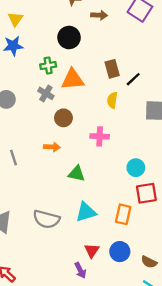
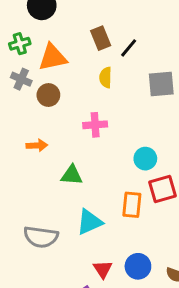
brown circle: (63, 118) -> (48, 95), moved
orange rectangle: (123, 214) -> (132, 205), moved

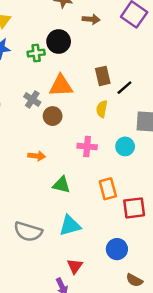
green cross: (20, 44) -> (36, 53), moved
cyan circle: (145, 159) -> (125, 146), moved
orange rectangle: (132, 205) -> (108, 189), moved, turned -30
blue circle: (138, 266) -> (117, 249), moved

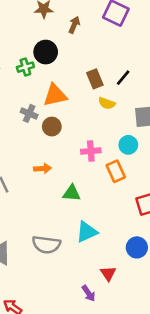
brown arrow: (91, 19) -> (74, 25), turned -63
black line: (124, 88) -> (123, 78), moved
yellow semicircle: (102, 109) -> (107, 103), moved, turned -70
orange rectangle: (108, 189) -> (116, 171), moved
red triangle: (75, 266) -> (108, 273), moved

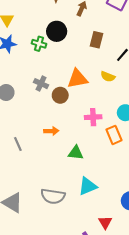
green cross: (25, 67) -> (39, 44), turned 32
brown rectangle: (95, 79) -> (97, 40), moved, turned 35
orange triangle: (55, 95) -> (77, 79), moved

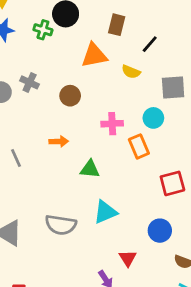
orange triangle: (77, 79) -> (94, 55), moved
gray cross: (41, 84) -> (30, 82), moved

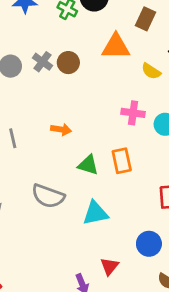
brown circle: (70, 96) -> (68, 63), moved
pink cross: (112, 124) -> (133, 113), moved
orange rectangle: (139, 146) -> (122, 161), moved
gray semicircle: (61, 225) -> (48, 196), moved

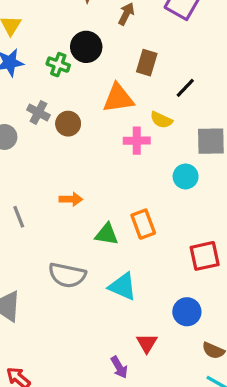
gray cross: (42, 62) -> (38, 112), moved
pink cross: (133, 113) -> (137, 141), moved
cyan triangle: (95, 213) -> (123, 286), turned 44

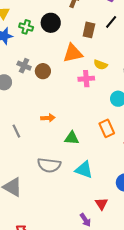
green cross: (58, 65) -> (26, 27), moved
black line: (185, 88) -> (111, 22), moved
orange rectangle: (143, 224) -> (107, 128), moved

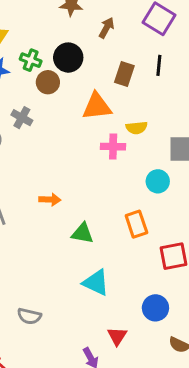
black line: (111, 22) -> (159, 65), turned -40
yellow semicircle: (101, 65) -> (137, 128), turned -32
brown circle: (43, 71) -> (48, 82), moved
gray semicircle: (49, 165) -> (29, 316), moved, size x0.7

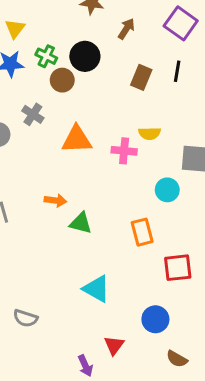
orange triangle: (97, 106) -> (77, 140), moved
green triangle: (82, 233) -> (81, 223), moved

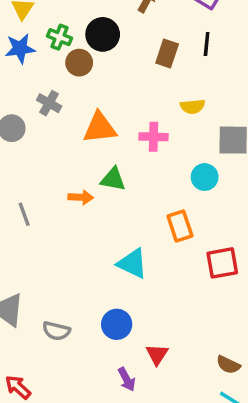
yellow semicircle: (150, 133) -> (193, 106), moved
green triangle: (81, 223) -> (113, 179), moved
cyan triangle: (96, 289) -> (132, 263), moved
blue circle: (155, 319) -> (117, 324), moved

